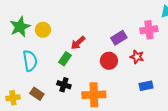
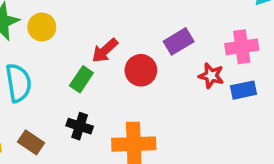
pink cross: (149, 30) -> (242, 47), moved
red circle: (109, 61) -> (141, 70), moved
blue rectangle: (146, 86) -> (244, 90), moved

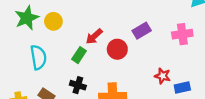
red star: (211, 76) -> (163, 76), moved
blue rectangle: (244, 90) -> (182, 88), moved

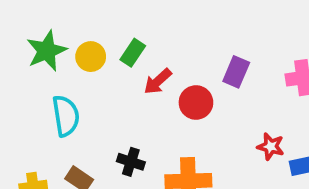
purple rectangle: (142, 31) -> (236, 72), turned -36
green rectangle: (79, 55) -> (133, 53), moved

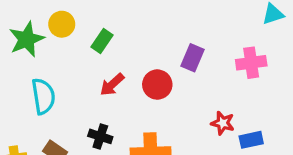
yellow circle: (91, 57) -> (62, 24), moved
red arrow: (158, 81) -> (112, 85), moved

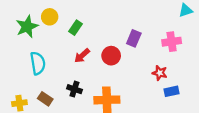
red star: (223, 123) -> (160, 73), moved

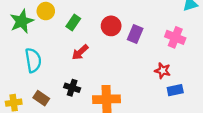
pink cross: (172, 42) -> (175, 37), turned 30
red circle: (111, 56) -> (111, 26), moved

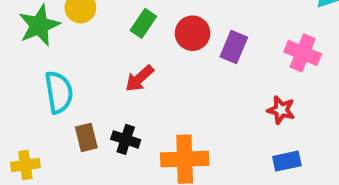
green rectangle: (73, 22) -> (143, 23), moved
blue rectangle: (175, 90) -> (287, 161), moved
brown rectangle: (41, 98) -> (86, 137), moved, turned 42

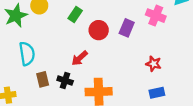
red circle: (193, 33) -> (99, 30), moved
pink cross: (303, 53) -> (156, 16), moved
red arrow: (139, 78) -> (80, 58), moved

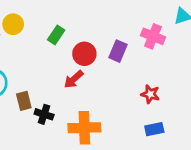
red arrow: (80, 58) -> (74, 79), moved
brown rectangle: (43, 79) -> (24, 101), moved

